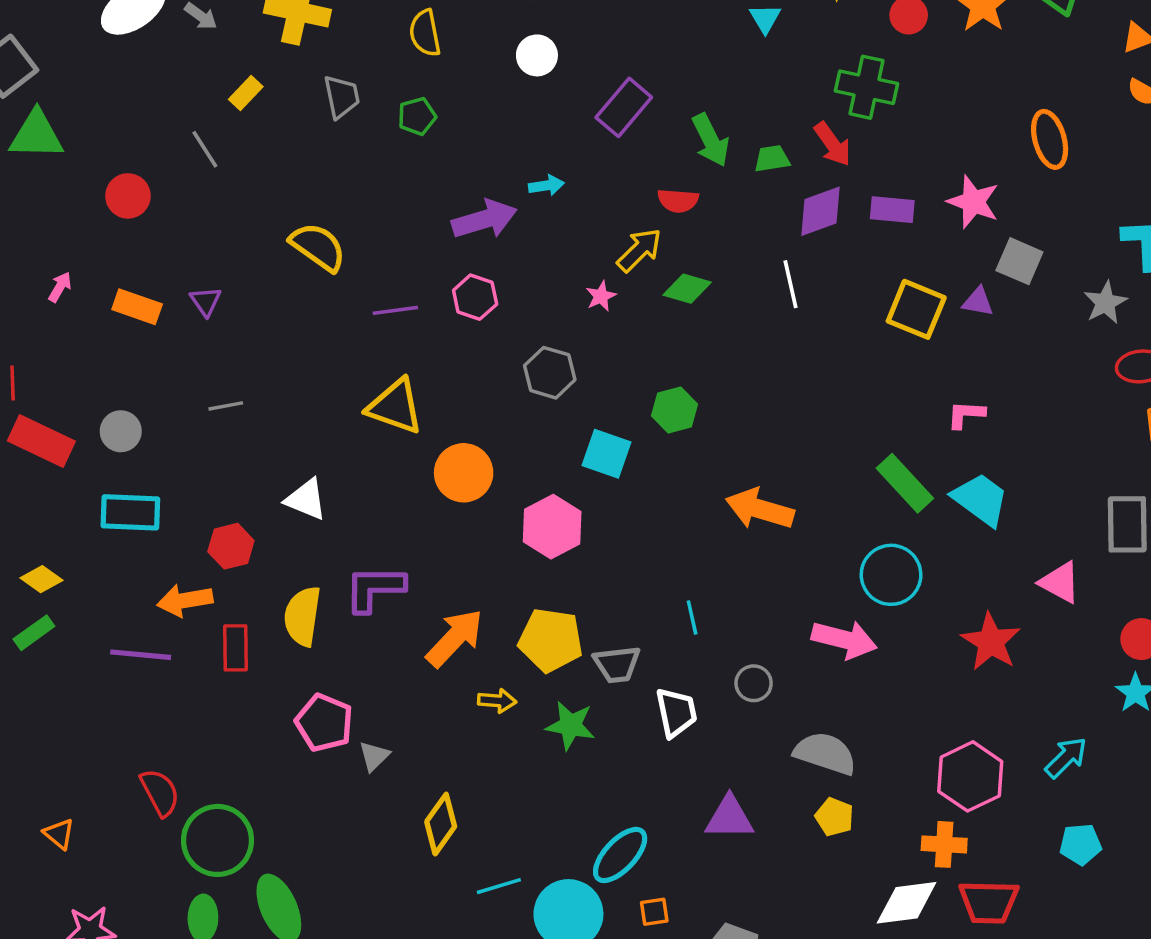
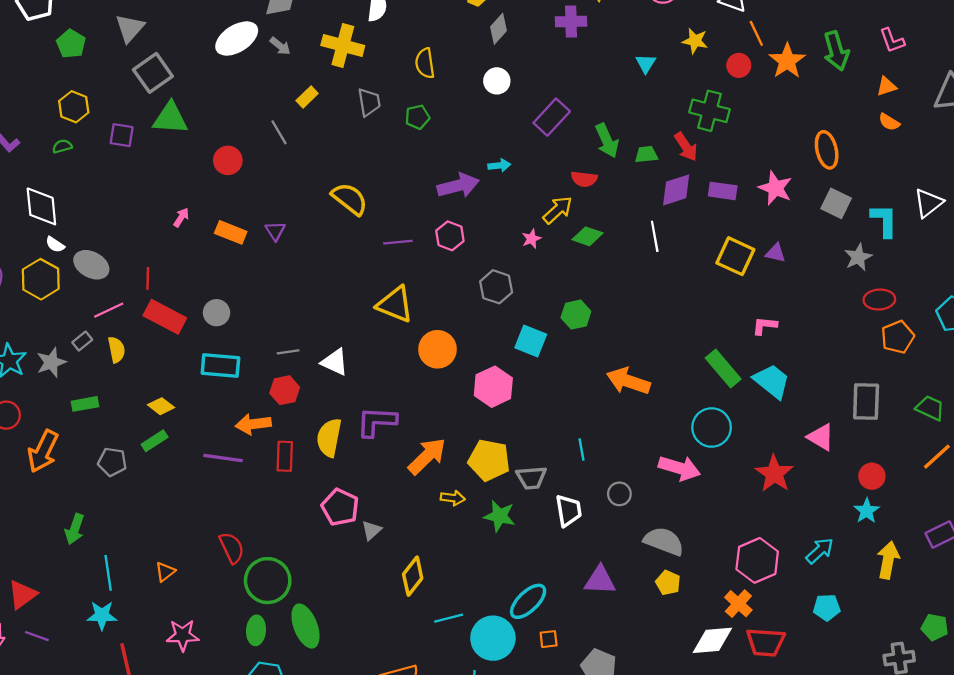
gray square: (1019, 261) -> (836, 203), moved
gray line: (226, 406) -> (288, 352), moved
orange triangle: (59, 834) -> (165, 572), turned 40
orange cross: (944, 844) -> (738, 604), turned 36

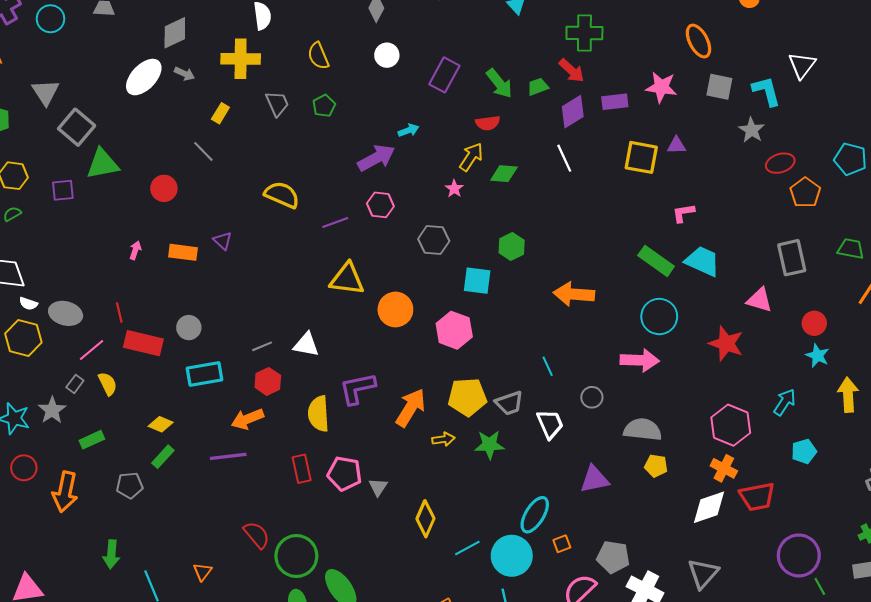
red rectangle: (285, 456) -> (302, 469), moved

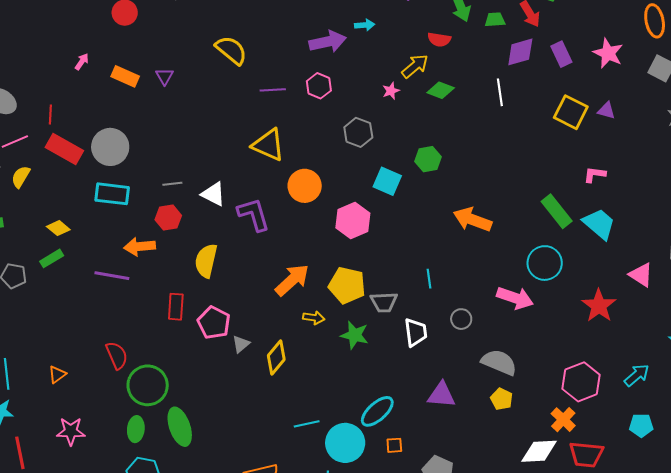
purple rectangle: (615, 102) -> (561, 54), turned 55
gray circle: (189, 328) -> (110, 147), size x1.6
yellow semicircle: (108, 384) -> (21, 177), turned -140
purple L-shape: (357, 388) -> (254, 214), moved, turned 69
yellow diamond: (425, 519) -> (276, 357), moved

